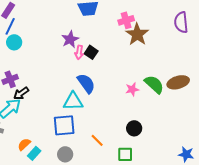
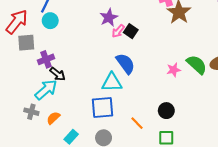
pink arrow: (79, 52) -> (118, 31), turned 32
black arrow: (21, 93) -> (58, 74), turned -105
black circle: (134, 128) -> (166, 111), moved
orange semicircle: (24, 144) -> (53, 118), moved

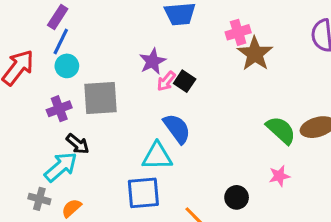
gray square: (26, 43) -> (101, 98), moved, size x1.4
purple cross: (46, 59) -> (59, 109), moved
pink star: (174, 70) -> (279, 176), moved

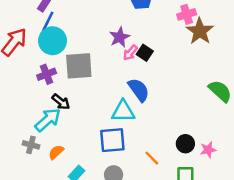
cyan circle: (67, 66) -> (53, 41), size x1.5
pink star: (279, 176) -> (208, 150), moved

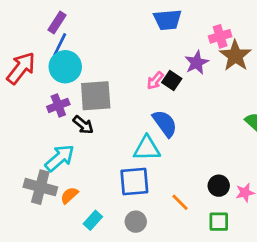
purple star: (120, 37) -> (197, 63), moved
black arrow: (61, 102) -> (83, 125), moved
gray cross: (31, 145) -> (40, 187), size x1.6

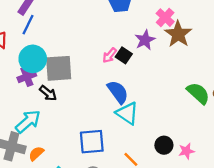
pink cross: (220, 36) -> (165, 18), turned -30
cyan circle: (65, 67) -> (33, 59), moved
cyan triangle: (147, 148) -> (127, 113), moved, turned 35

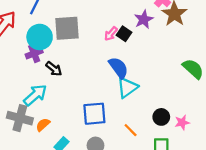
gray square: (59, 68) -> (67, 28), moved
cyan triangle: (127, 113) -> (127, 87), turned 50

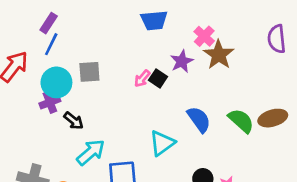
gray square: (67, 28) -> (89, 72), size x0.7
blue semicircle: (119, 68) -> (199, 119), moved
cyan arrow: (35, 95) -> (91, 152), moved

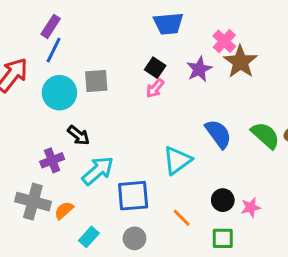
black square: (158, 78) -> (155, 68), moved
purple cross: (50, 102) -> (52, 160), moved

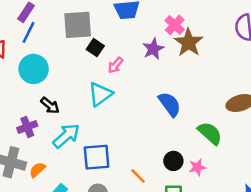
black square: (155, 68) -> (95, 48), moved
gray square: (96, 81) -> (78, 25), moved, size x1.4
green semicircle: (265, 135) -> (210, 133), moved
cyan triangle: (177, 160) -> (100, 94), moved

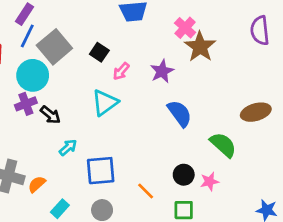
gray square: (78, 25) -> (54, 47), moved, turned -36
purple star: (153, 49) -> (162, 71), moved
purple cross: (27, 127) -> (26, 104), moved
cyan arrow: (66, 136) -> (68, 147), size x0.6

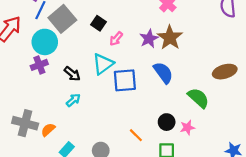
brown star: (200, 47) -> (170, 38), moved
black arrow: (50, 115) -> (72, 74), moved
blue square: (101, 171) -> (125, 80), moved

